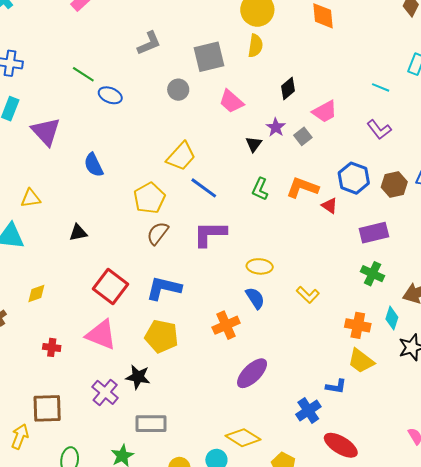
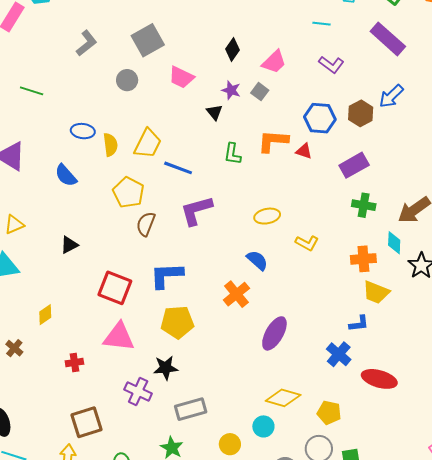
yellow semicircle: (255, 46) -> (110, 145), moved
blue ellipse: (110, 95) -> (83, 131), moved
yellow ellipse: (260, 266) -> (267, 216), moved

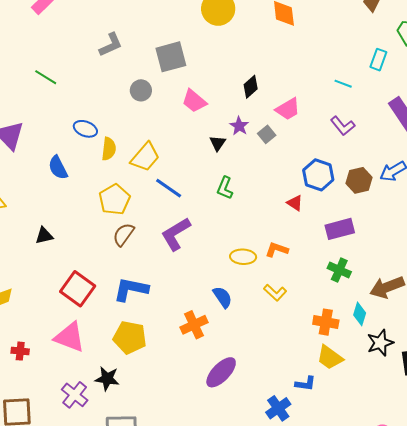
orange L-shape: (273, 141) -> (277, 250), moved, size x0.7
purple L-shape: (196, 211) -> (176, 234), turned -30

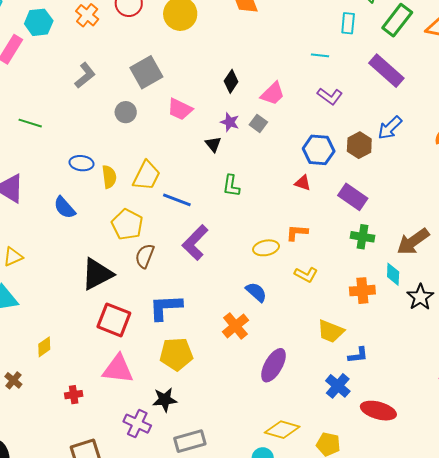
purple rectangle: (340, 229) -> (353, 197), turned 64
black triangle: (44, 236) -> (97, 274), moved, size x1.8
yellow trapezoid: (330, 358) -> (331, 331), moved

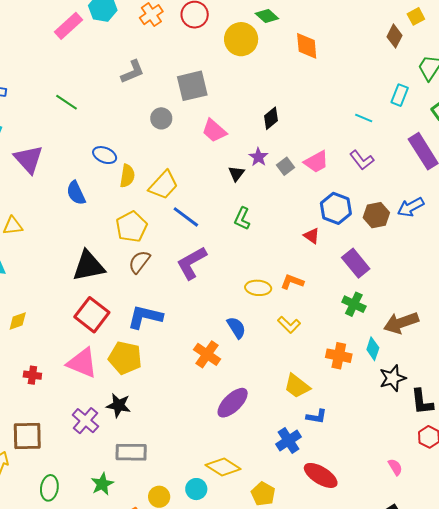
pink trapezoid: (273, 94) -> (316, 162), moved
orange cross: (235, 326) -> (207, 354), turned -32
yellow pentagon: (176, 354) -> (125, 358), moved

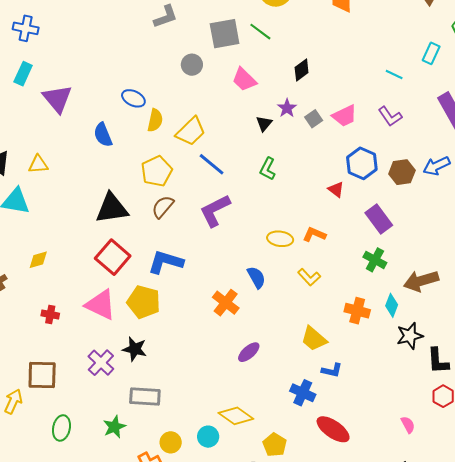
green line: (66, 102) -> (260, 32), moved
purple ellipse: (233, 403) -> (249, 352), size x0.7
blue cross: (289, 440) -> (303, 393), turned -35

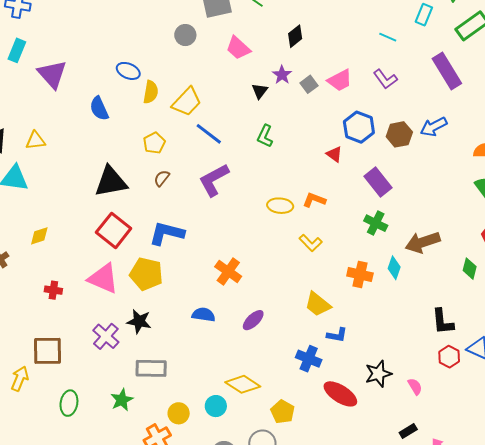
yellow pentagon: (157, 171) -> (154, 143), size x0.7
brown semicircle: (163, 207) -> (162, 178), size x0.7
blue semicircle: (256, 277) -> (203, 315), moved, turned -50
black star: (410, 336) -> (378, 374), moved

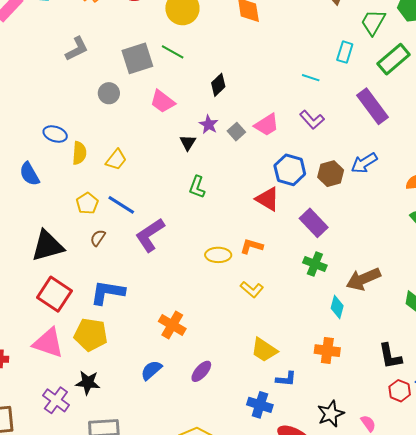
yellow trapezoid: (187, 102) -> (116, 160), size x0.7
blue line: (209, 134) -> (121, 205), moved
red triangle: (334, 154) -> (268, 199), size x1.5
orange cross: (360, 274) -> (327, 351), moved
blue semicircle: (203, 315) -> (151, 370), turned -45

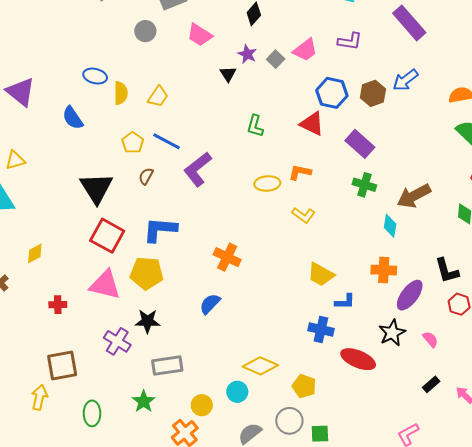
purple L-shape: (312, 120) -> (350, 41), turned -35
green L-shape: (197, 187) -> (255, 126), moved
black triangle: (47, 246) -> (96, 188), turned -42
purple ellipse: (201, 371) -> (410, 295), moved, size x1.4

